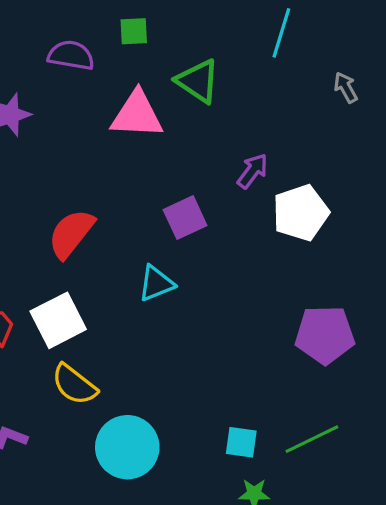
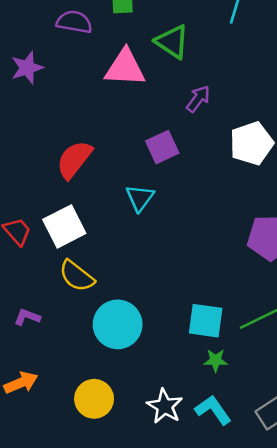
purple arrow: (253, 171) -> (198, 99), moved
cyan triangle: (156, 283) -> (140, 198), turned -32
cyan square: (241, 442) -> (206, 321), size x1.4

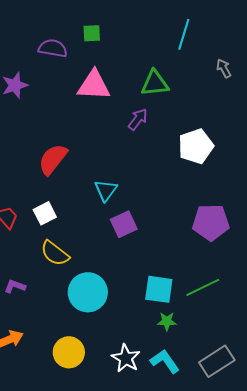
green triangle: (172, 42) -> (155, 83), moved, turned -40
purple arrow: (198, 99) -> (138, 119), moved
purple square: (162, 147) -> (124, 224), moved
white square: (64, 226) -> (45, 213), size x0.7

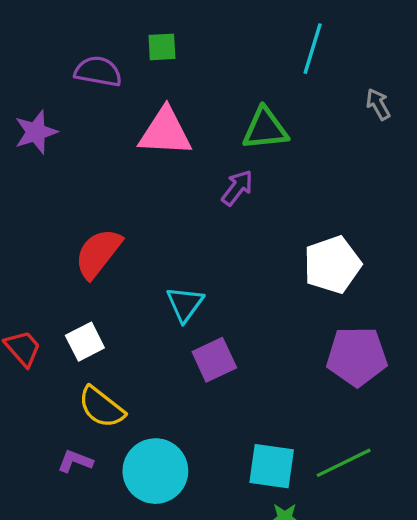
white pentagon: (196, 146) -> (332, 265), moved
purple L-shape: (15, 286) -> (75, 461), moved

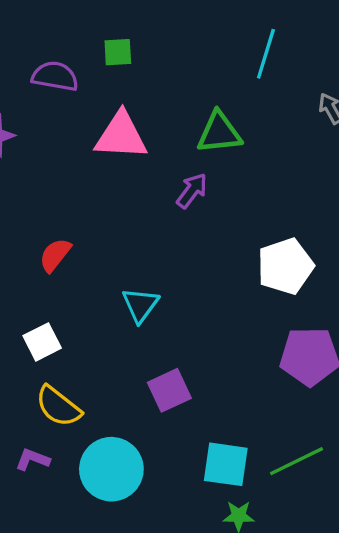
red semicircle: (98, 253) -> (55, 255), size x0.7
purple square: (214, 360) -> (169, 390), moved

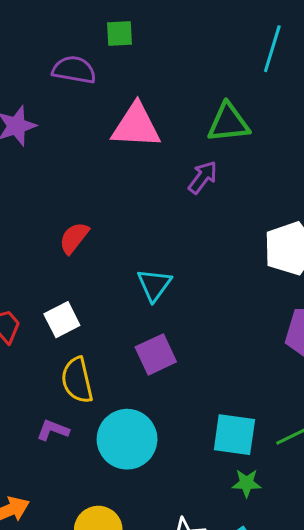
green square: (118, 52) -> (119, 34), moved
purple square: (169, 390) -> (156, 354), moved
yellow semicircle: (58, 406) -> (77, 380), turned 39

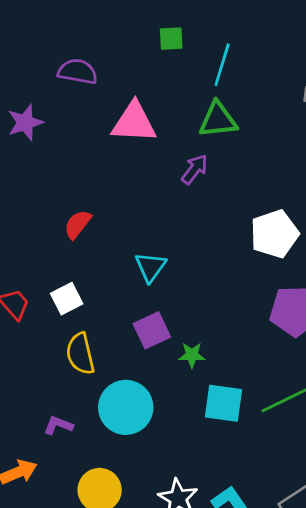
green square: (119, 34) -> (171, 39), moved
cyan line: (272, 49) -> (222, 65), moved
purple L-shape: (53, 430) -> (58, 425), moved
green star: (247, 483) -> (192, 355), moved

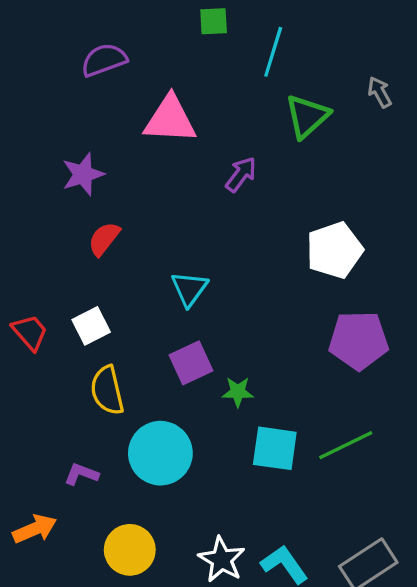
purple semicircle: (78, 72) -> (104, 60), turned -30
green triangle: (218, 120) -> (307, 116), moved, turned -36
purple star: (25, 122) -> (83, 174), moved

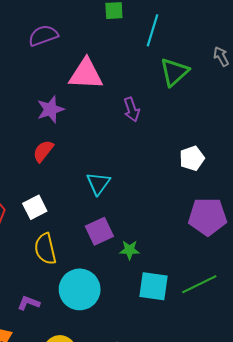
purple star: (83, 174) -> (50, 109), moved
purple arrow: (241, 174) -> (132, 109), turned 125
white pentagon: (334, 250) -> (192, 158), size x0.7

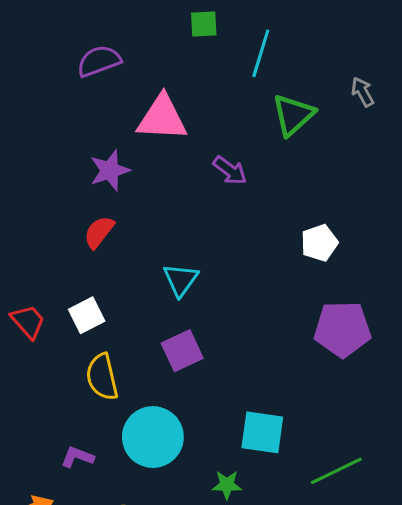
purple arrow: (132, 109) -> (230, 170), turned -35
green star: (130, 250) -> (227, 485), moved
green line: (199, 284) -> (336, 471), moved

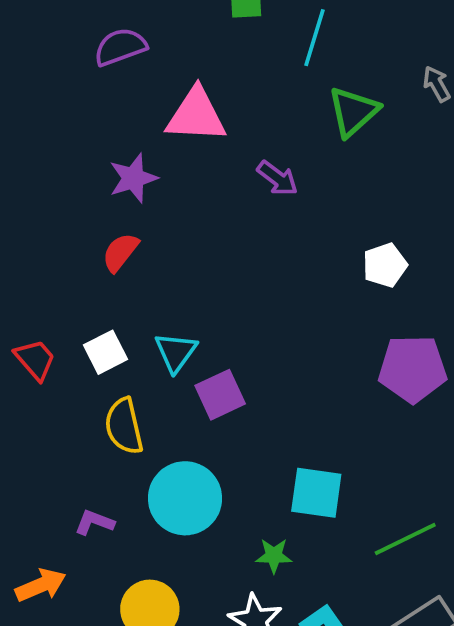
cyan triangle: (181, 280) -> (176, 352), moved

